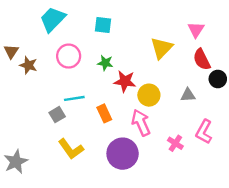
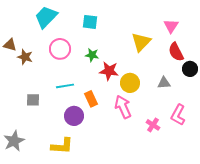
brown triangle: (11, 51) -> (10, 45), turned -48
gray square: (57, 115) -> (33, 100), moved, turned 32
yellow L-shape: (71, 149) -> (62, 146), moved, turned -50
purple circle: (123, 154) -> (74, 116), moved, size x0.7

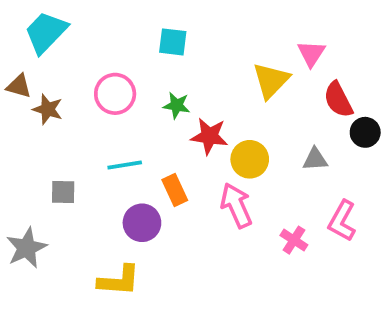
cyan trapezoid: (46, 17) -> (46, 32), moved
pink triangle: (171, 26) -> (311, 53), moved
gray star: (14, 141) -> (27, 248), moved

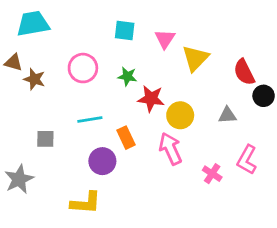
cyan trapezoid: (46, 32) -> (33, 24), turned 36
pink triangle: (311, 53) -> (165, 39), moved

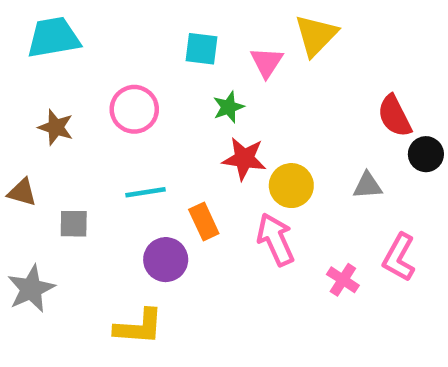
yellow triangle: (195, 58) -> (316, 35), moved
brown triangle: (13, 62) -> (22, 192), moved
green star: (127, 76) -> (228, 107), moved, turned -30

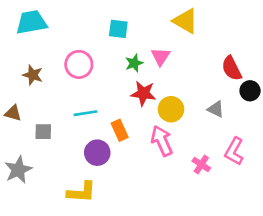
yellow triangle: (316, 35) -> (185, 21), turned -44
pink triangle: (267, 62) -> (160, 57), moved
gray triangle: (368, 186) -> (216, 109), turned 30

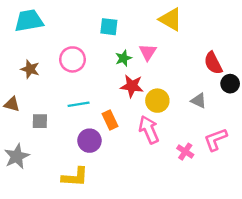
pink L-shape: (234, 151) -> (216, 139), turned 40

